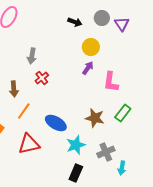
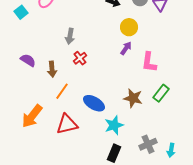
gray cross: (106, 152) -> (148, 144), moved
cyan arrow: (122, 168) -> (171, 150), moved

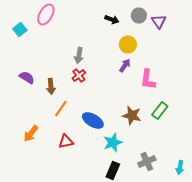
gray arrow: (70, 36) -> (79, 56), moved
orange arrow: (32, 116) -> (31, 134), size x0.7
red triangle: (67, 124) -> (66, 142), size x0.7
cyan arrow: (171, 150) -> (180, 168), moved

